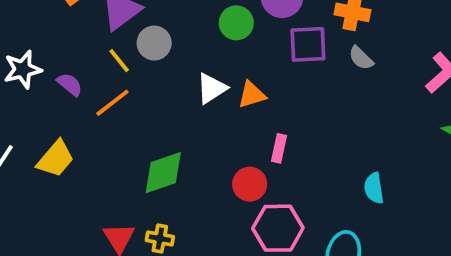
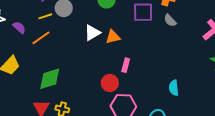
yellow line: (119, 61) -> (45, 16), turned -72
green diamond: (163, 173) -> (50, 79), moved

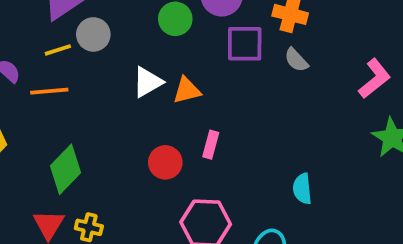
orange line: (41, 38) -> (49, 91), turned 30
green diamond: (50, 79) -> (65, 169), turned -30
red circle: (110, 83) -> (165, 162), moved

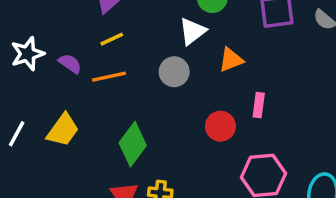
gray circle: (93, 34) -> (174, 72), moved
white triangle: (147, 82) -> (192, 31), moved

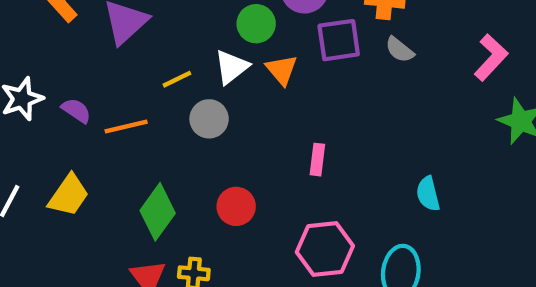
yellow line: (112, 39) -> (177, 79), moved
orange triangle: (231, 60) -> (282, 70), moved, turned -48
red circle: (220, 126) -> (236, 206), moved

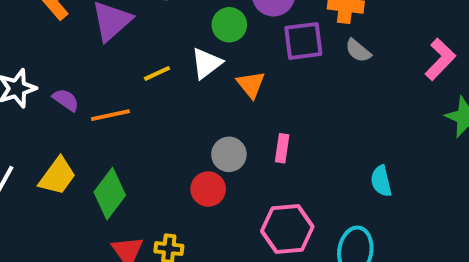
orange triangle: (282, 70) -> (251, 84), moved
gray circle: (209, 119) -> (229, 154), moved
green diamond: (158, 212) -> (110, 194), moved

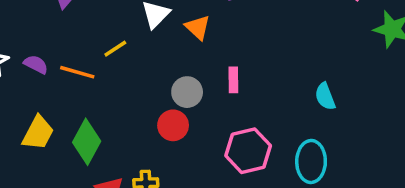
yellow line: (157, 73) -> (115, 49), moved
orange line: (110, 115) -> (77, 72), turned 36

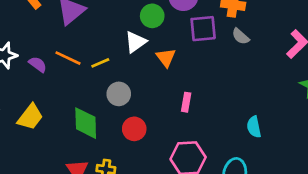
orange line: (77, 72) -> (68, 58), moved
gray circle: (187, 92) -> (119, 94), moved
green diamond: (87, 142) -> (86, 123), moved, turned -40

